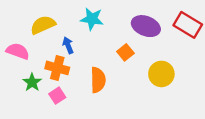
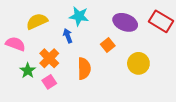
blue arrow: (68, 45) -> (68, 36), moved
orange cross: (57, 68) -> (49, 58), turned 30

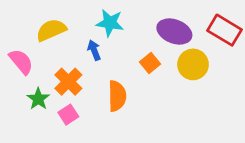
pink semicircle: (15, 44) -> (21, 62), turned 30
yellow circle: (138, 63) -> (193, 64), moved

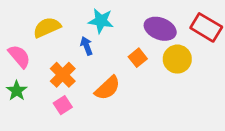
orange semicircle: (117, 96) -> (107, 88), turned 48
green star: (38, 99) -> (17, 91), moved

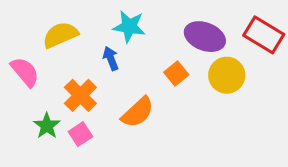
green star: (17, 91) -> (47, 126), moved

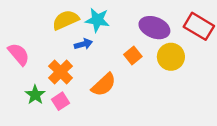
yellow semicircle: (60, 35) -> (66, 20), moved
blue arrow: (111, 58) -> (83, 44), turned 96

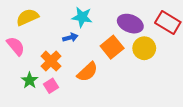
yellow semicircle: (66, 20) -> (27, 17), moved
orange square: (133, 55) -> (112, 47), size x1.5

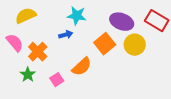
orange cross: (51, 61) -> (38, 52), moved
pink square: (51, 86) -> (57, 80), moved

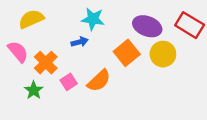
pink square: (57, 80) -> (69, 82), moved

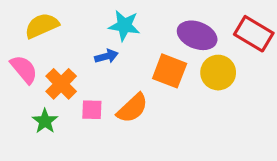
orange square: (127, 53) -> (170, 71), turned -30
pink square: (69, 82) -> (92, 110), turned 35

